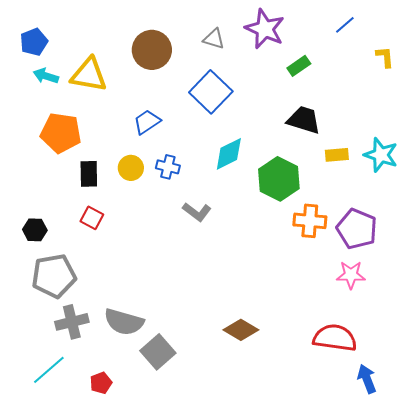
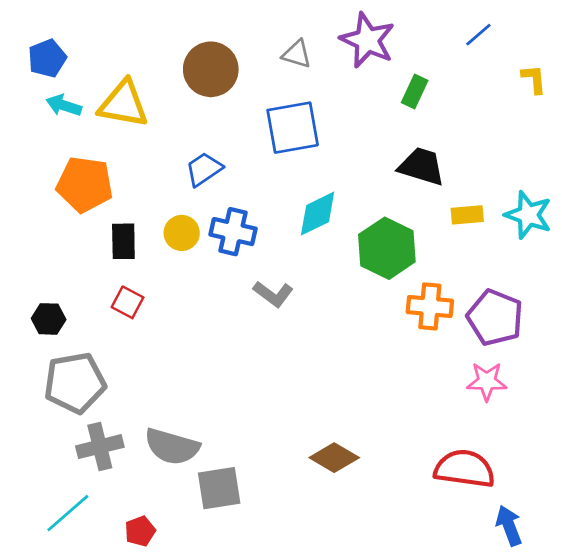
green rectangle: (299, 66) -> (415, 92), turned -30
blue square: (211, 92) -> (293, 128), turned 36
blue cross: (168, 167) -> (233, 232), size x1.4
gray square: (158, 352) -> (219, 488), turned 32

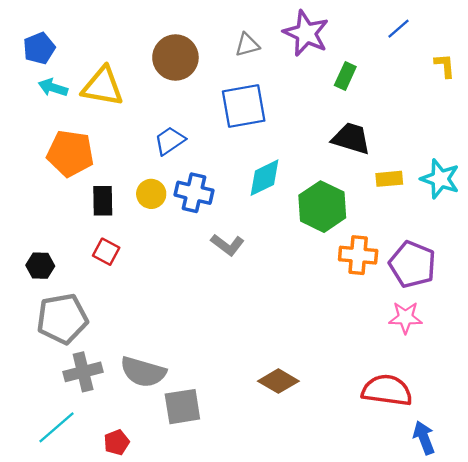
gray triangle: (297, 54) -> (247, 45), turned -32

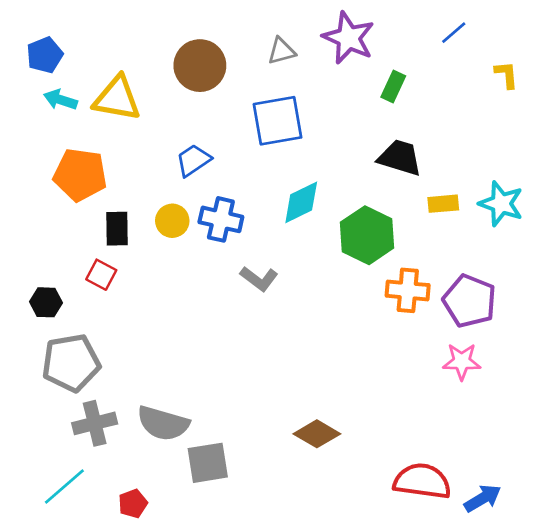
red square: (106, 252) -> (101, 275), moved
red semicircle: (387, 390) -> (422, 481), moved
blue arrow: (424, 438) -> (483, 498), turned 80

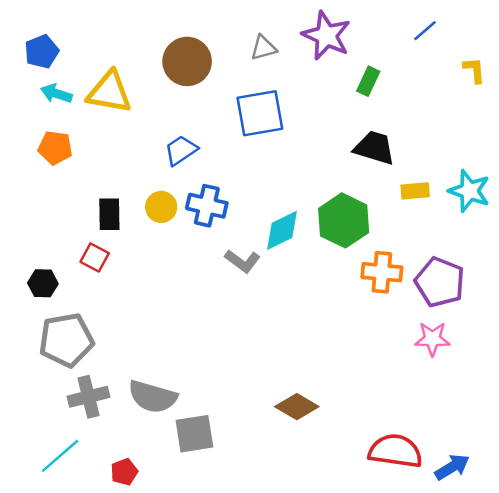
orange pentagon: (80, 175) -> (55, 148), moved, size x0.7
cyan diamond: (301, 202) -> (282, 230), moved

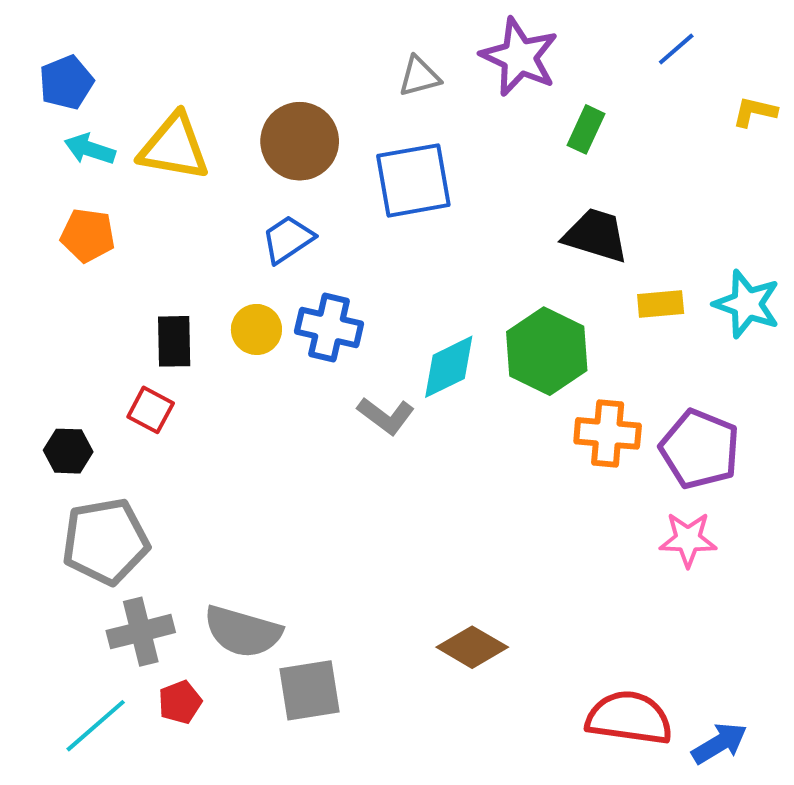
brown circle: (187, 61) -> (300, 141), moved
yellow L-shape: (474, 70) -> (755, 112), turned -72
red pentagon: (124, 472) -> (180, 702), moved

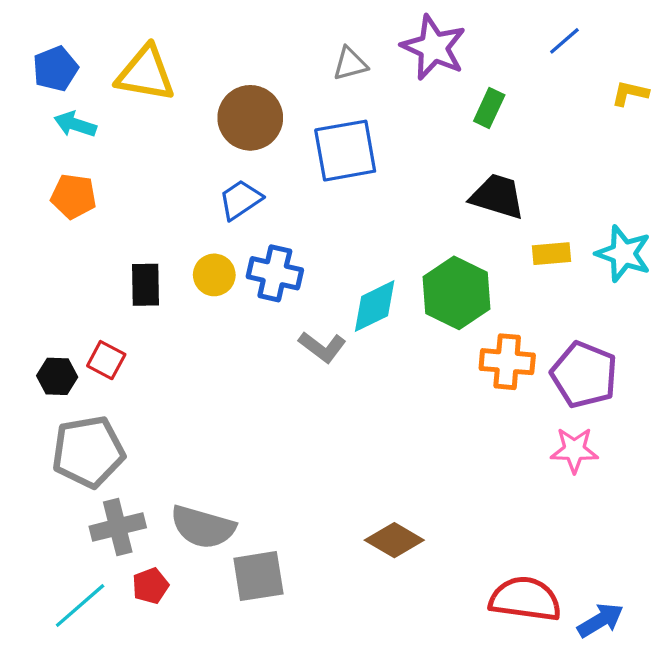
yellow triangle: (174, 147) -> (146, 74), moved
red square: (151, 410) -> (106, 360), moved

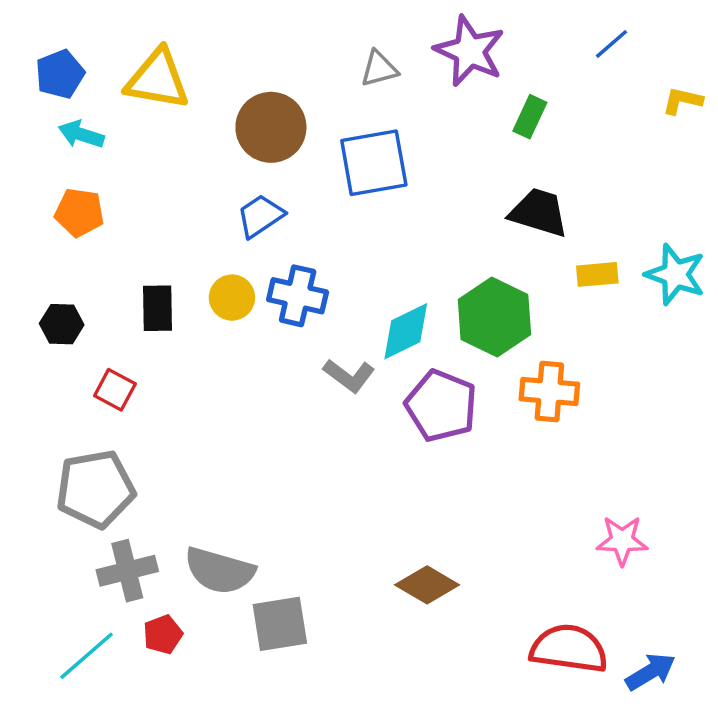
purple pentagon: (584, 375) -> (441, 406), moved
black hexagon: (57, 376) -> (62, 324), moved
pink star: (574, 450) -> (622, 540), moved

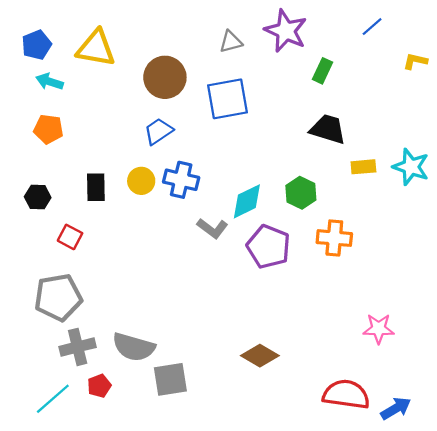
green hexagon: (494, 317) -> (301, 193), size x0.7

